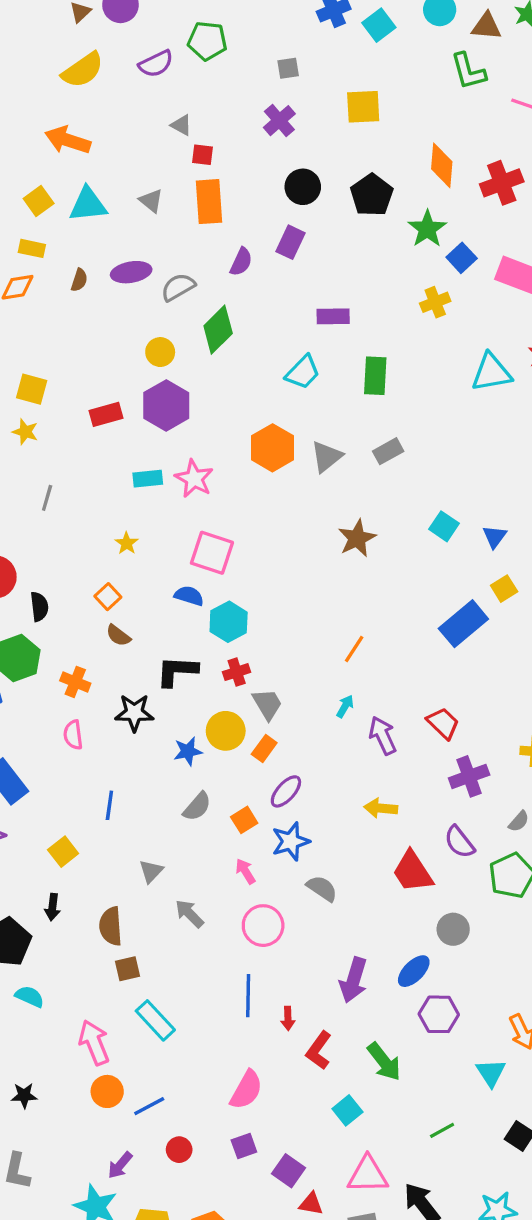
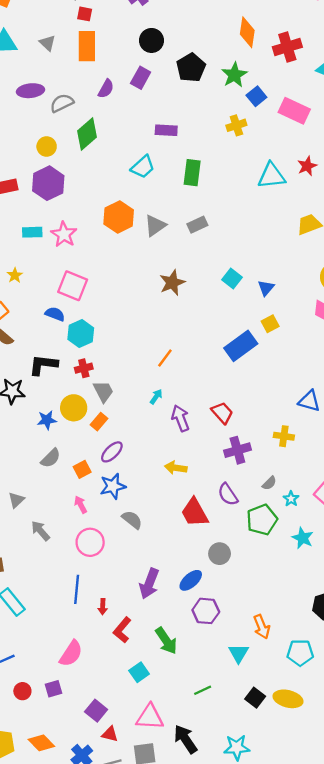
black pentagon: (372, 195) -> (191, 68), moved
purple square: (244, 1146) -> (54, 689), moved

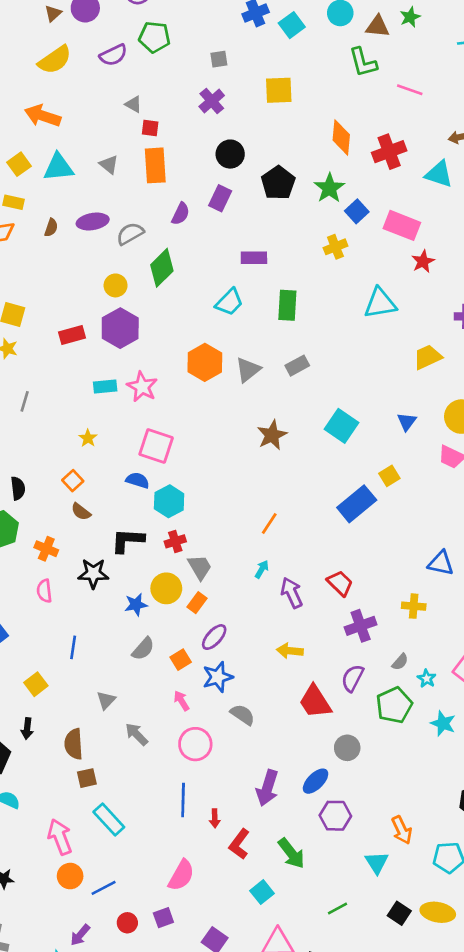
red star: (307, 166) -> (423, 261), moved
cyan square: (232, 279) -> (342, 426), size x1.4
blue triangle: (266, 288) -> (407, 422), moved
purple semicircle: (228, 494) -> (353, 678), turned 65

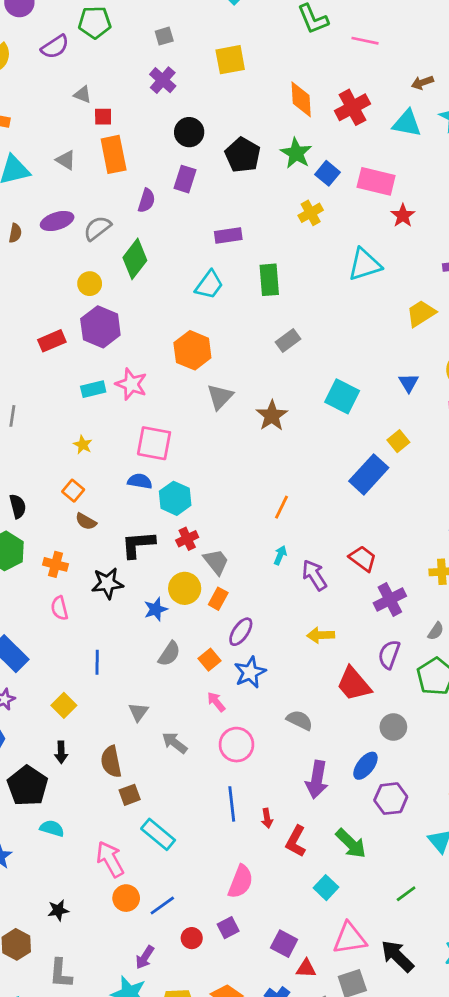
gray triangle: (248, 370) -> (220, 397), moved
gray semicircle: (243, 715) -> (300, 720), moved

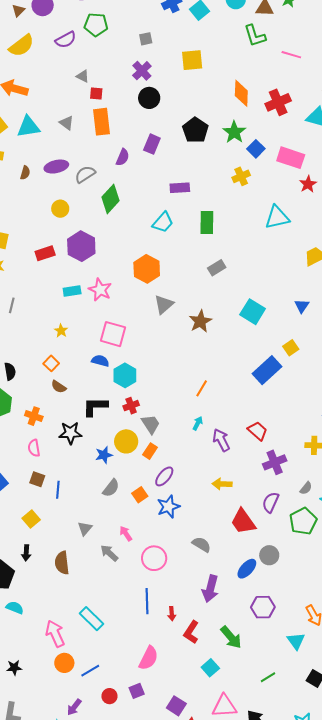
black circle: (189, 132) -> (149, 98), moved
yellow circle: (90, 284) -> (60, 209), moved
pink arrow: (216, 702) -> (126, 533), moved
blue ellipse: (365, 766) -> (247, 569), moved
brown square: (130, 795) -> (37, 479), moved, turned 35

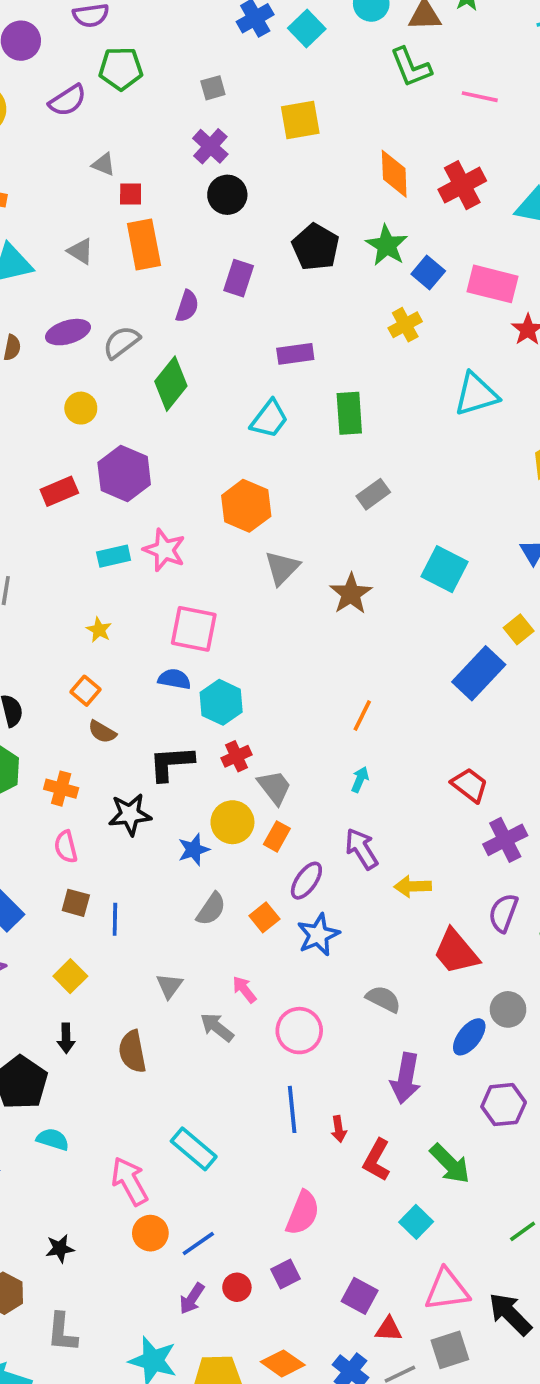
purple arrow: (221, 440) -> (361, 849), moved
purple arrow: (74, 707) -> (192, 1299), moved

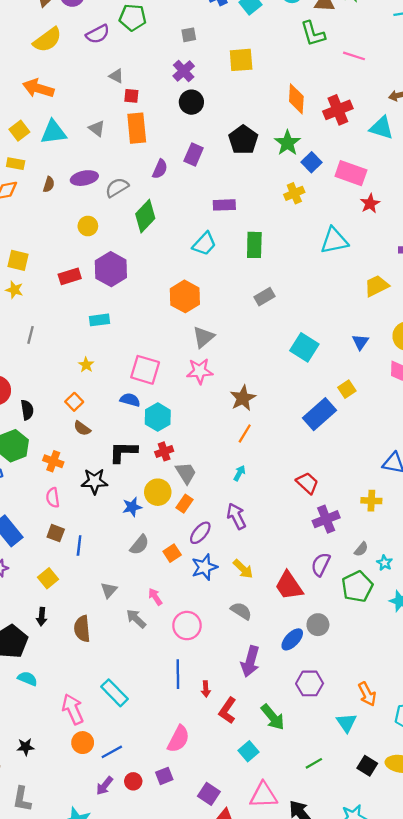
pink star: (164, 550) -> (200, 371), moved, turned -30
brown star: (351, 594) -> (243, 398), moved
yellow arrow: (413, 886) -> (243, 569), moved, turned -140

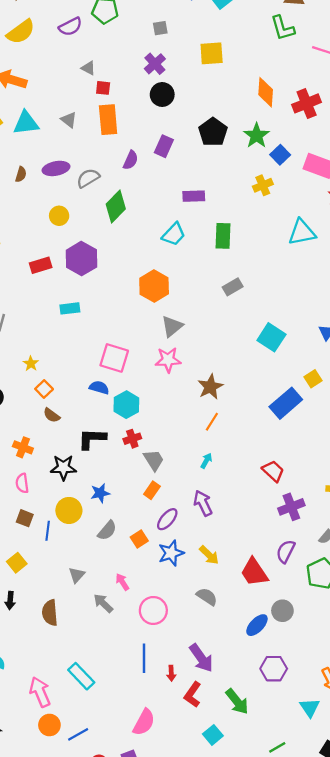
yellow star: (86, 365) -> (31, 364), moved
yellow circle: (158, 492) -> (69, 510), moved
purple arrow: (250, 661) -> (201, 658), moved, turned -52

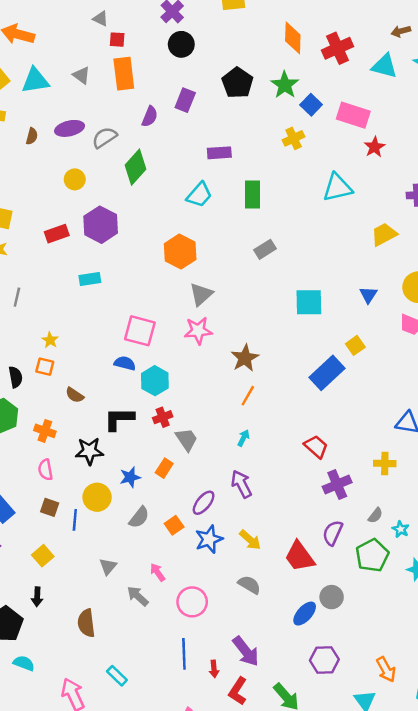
cyan square: (271, 337) -> (309, 302), turned -32
orange square: (44, 389) -> (45, 367), moved, turned -30
orange rectangle: (152, 490) -> (164, 468), moved
brown semicircle: (50, 613) -> (86, 623), moved
cyan rectangle: (81, 676) -> (117, 676), size x0.7

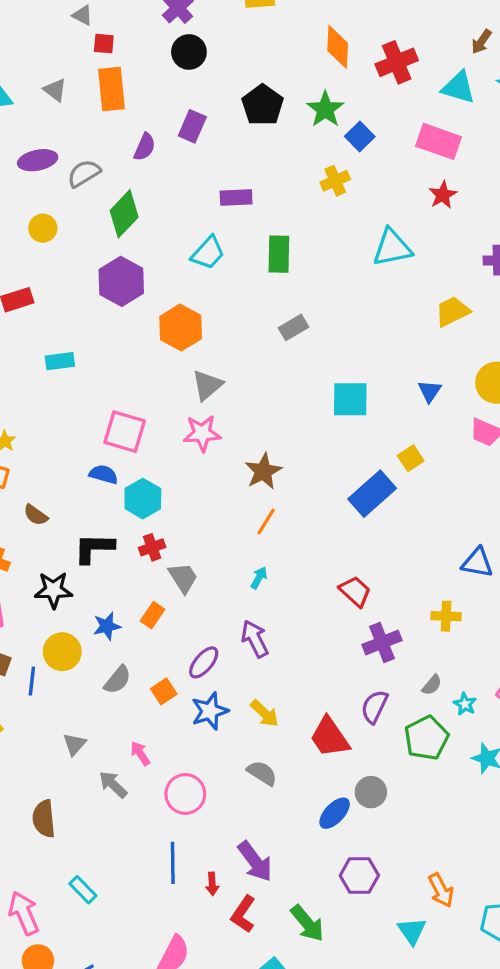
brown arrow: (401, 31) -> (481, 42), turned -42
pink rectangle: (353, 115) -> (439, 141), moved
purple hexagon: (101, 225) -> (121, 281), moved

